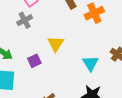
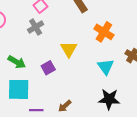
orange cross: (94, 13) -> (104, 32), moved, turned -30

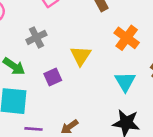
gray cross: (36, 27) -> (36, 37), moved

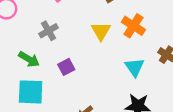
yellow triangle: (81, 56) -> (101, 31), moved

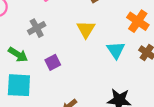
orange cross: (133, 26) -> (138, 21), moved
cyan triangle: (135, 67) -> (116, 50), moved

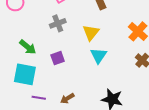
gray cross: (37, 28) -> (58, 23), moved
cyan triangle: (116, 50) -> (99, 56), moved

